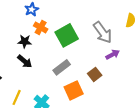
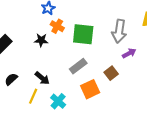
gray arrow: (103, 32) -> (119, 31), turned 45
green square: (67, 35) -> (83, 34), turned 35
black arrow: (25, 61) -> (42, 78), moved

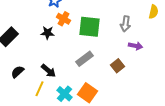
gray arrow: (119, 31) -> (126, 24), size x0.7
purple arrow: (129, 53) -> (136, 46), turned 40
orange square: (90, 89) -> (88, 93), moved, turned -30

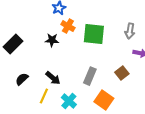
gray rectangle: (84, 59) -> (90, 76), moved, turned -30
orange square: (88, 93) -> (104, 100), moved

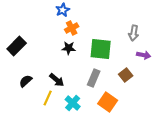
orange cross: (68, 26) -> (72, 28), turned 32
green square: (94, 34) -> (101, 49), moved
black star: (52, 40) -> (69, 48), moved

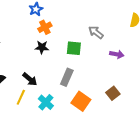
gray arrow: (134, 33) -> (96, 32), moved, turned 119
green square: (101, 49) -> (74, 48), size x0.7
brown square: (126, 75) -> (113, 93), moved

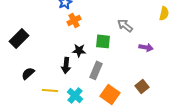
black star: (42, 47) -> (79, 50), moved
black arrow: (30, 79) -> (66, 65), moved, turned 56
yellow line: (21, 97) -> (50, 90), turned 70

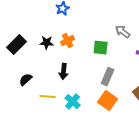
orange cross: (74, 20) -> (68, 41), moved
black star: (79, 50) -> (47, 43), moved
gray rectangle: (96, 70) -> (108, 77), moved

